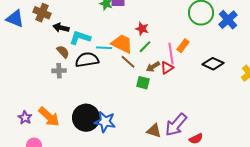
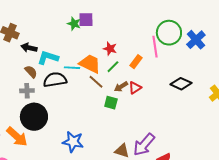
orange rectangle: (183, 46) -> (136, 62), moved
pink line: (171, 54) -> (155, 47), moved
black circle: (86, 118) -> (34, 117), moved

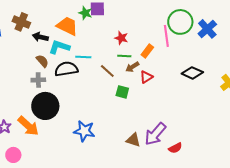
orange trapezoid: (90, 64) -> (67, 26), moved
green line: (113, 67) -> (124, 56), turned 48
brown arrow: (121, 87) -> (132, 67), moved

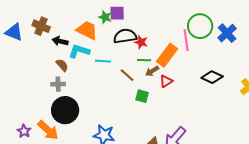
orange rectangle: (147, 51) -> (167, 55), size x1.6
black semicircle: (66, 69) -> (125, 36), moved

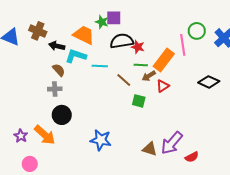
green circle: (200, 26) -> (197, 31), size x0.7
black circle: (65, 110) -> (62, 115), size x0.7

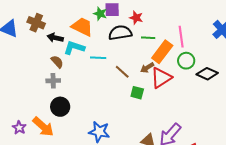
green circle: (197, 31) -> (186, 61), moved
red star: (138, 47) -> (136, 18), moved
green line: (141, 65) -> (148, 38), moved
red triangle: (163, 86) -> (161, 78), size x1.6

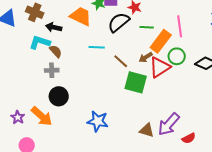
black semicircle: (120, 33) -> (119, 22), turned -30
cyan L-shape: (74, 48) -> (40, 42), moved
green circle: (186, 61) -> (177, 56), moved
green square: (137, 93) -> (136, 82), size x1.6

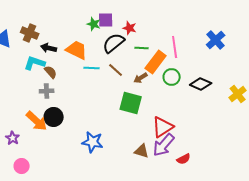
orange trapezoid: (81, 16) -> (77, 50), moved
brown line: (121, 61) -> (116, 70), moved
red triangle: (160, 67) -> (163, 127), moved
orange arrow: (42, 116) -> (37, 121), moved

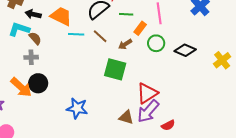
orange rectangle: (156, 62) -> (140, 28), size x0.6

